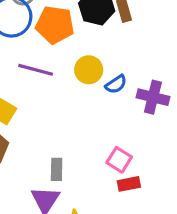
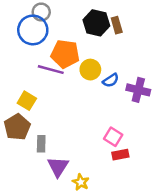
orange pentagon: (55, 25) -> (65, 54), moved
gray rectangle: (57, 169) -> (41, 144), moved

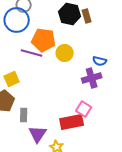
blue semicircle: (111, 80) -> (100, 61), moved, turned 48
purple cross: (138, 90) -> (92, 78), moved, turned -30
yellow square: (27, 101) -> (12, 79), turned 35
red rectangle: (120, 155) -> (72, 122), moved, size x1.6

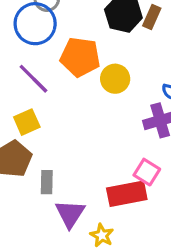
brown rectangle: (87, 16) -> (152, 17), turned 40
purple line: (32, 53) -> (33, 79), moved, turned 30

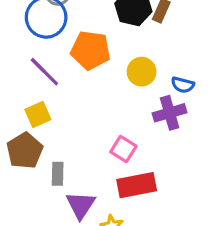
yellow circle: (115, 79) -> (142, 72), moved
pink square: (147, 172) -> (123, 149), moved

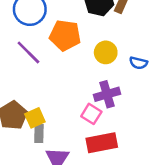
purple cross: (170, 113) -> (107, 94), moved
yellow square: (38, 114) -> (35, 118), moved

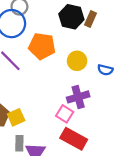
gray rectangle: (39, 134) -> (19, 143), moved
red rectangle: (102, 143) -> (74, 139), turned 40

